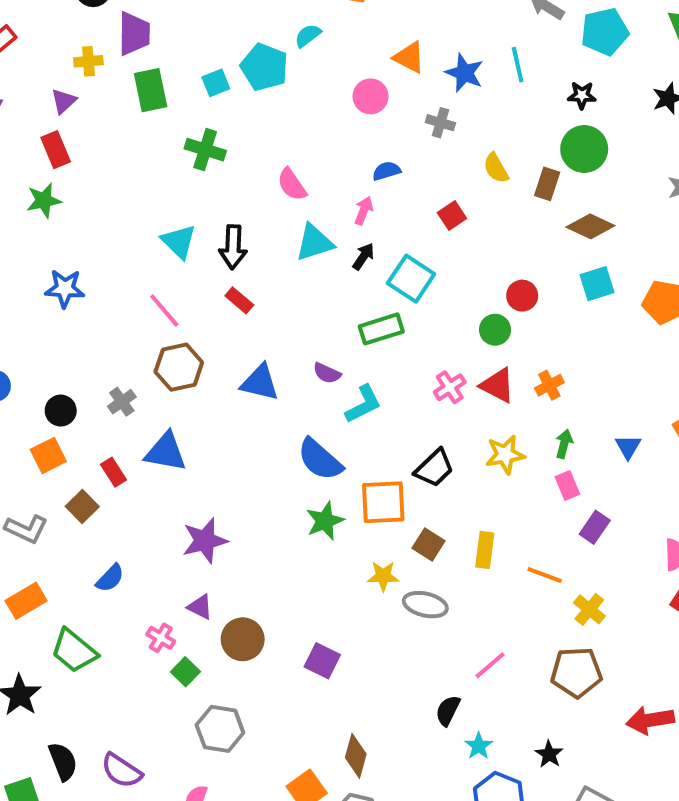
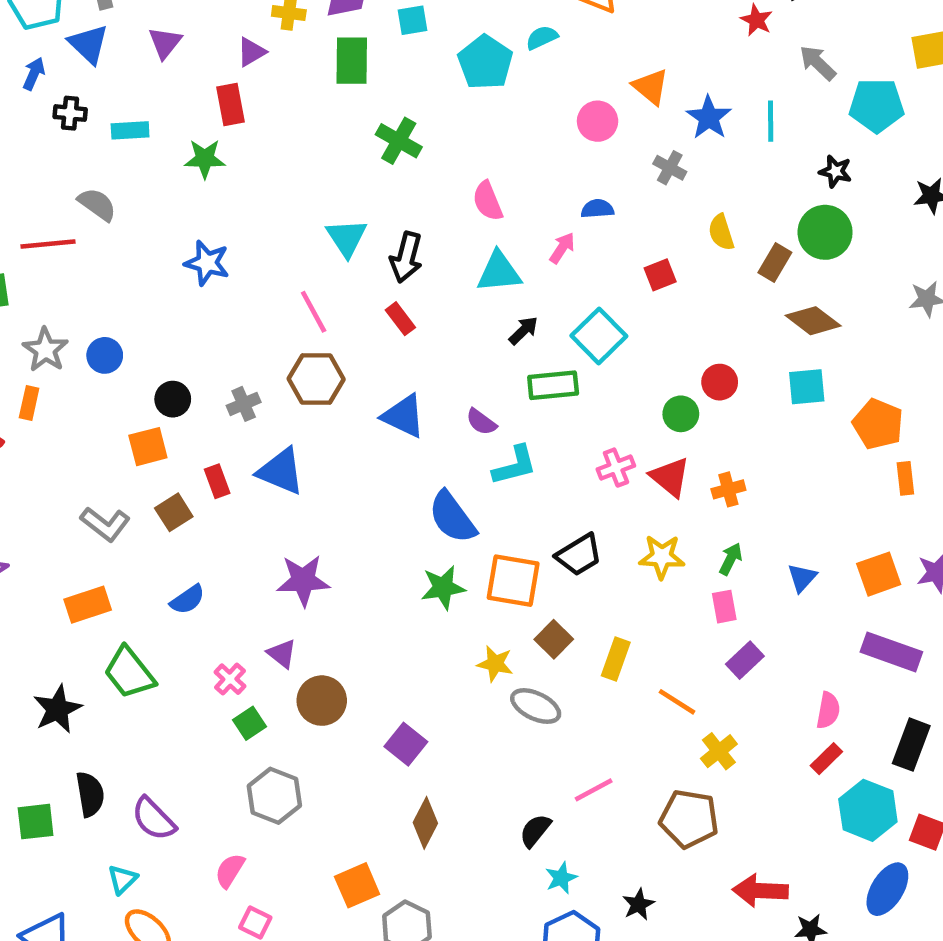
cyan square: (216, 83) -> (413, 20), moved
black arrow: (363, 257) -> (523, 331), moved
brown diamond: (356, 756) -> (425, 823), moved

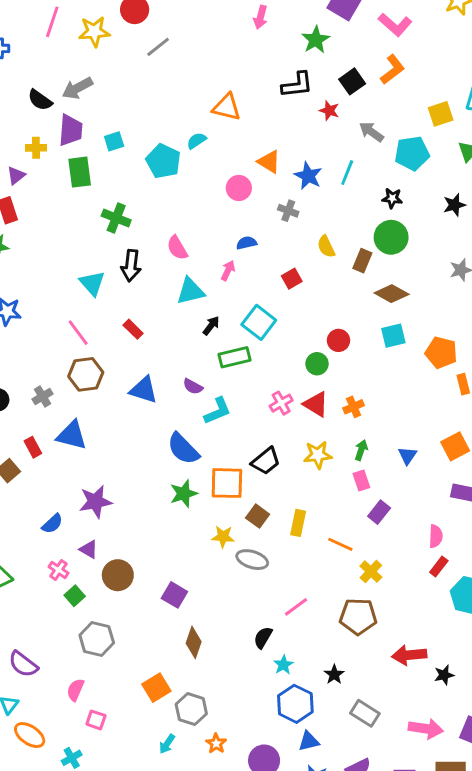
cyan line: (771, 121) -> (347, 173), turned 30
black arrow: (406, 257) -> (131, 266), moved
blue semicircle: (188, 600) -> (52, 524), moved

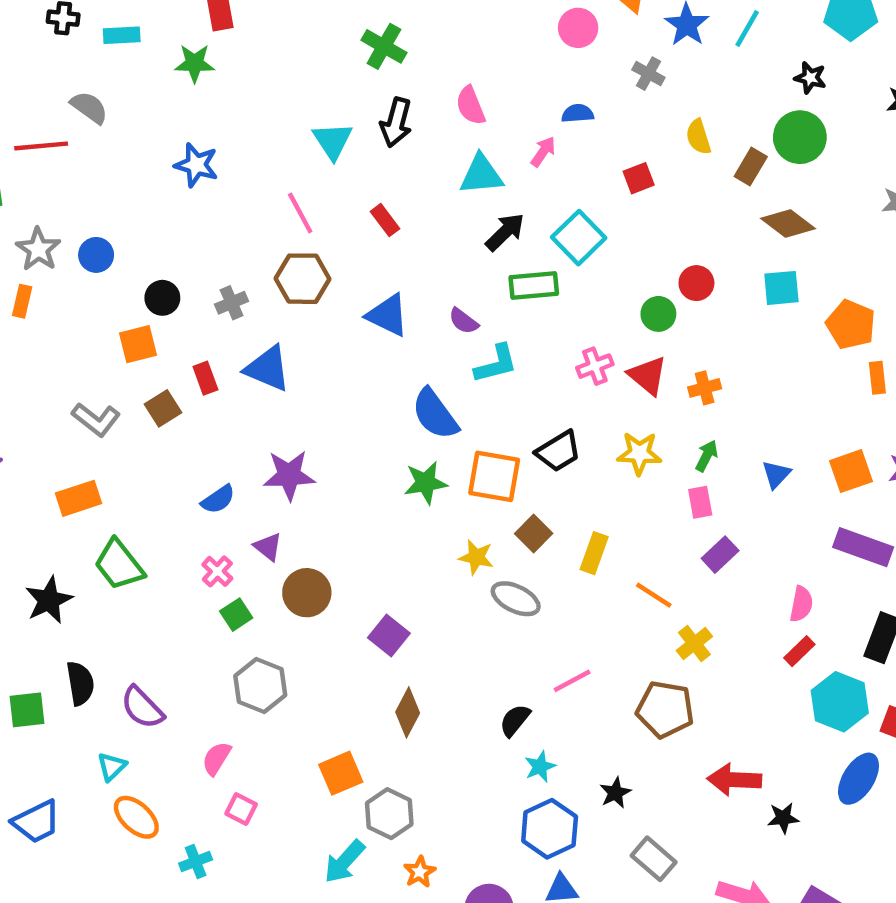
black arrow: (211, 326) -> (505, 232), size x1.4
cyan arrow: (167, 744) -> (344, 862), size x1.5

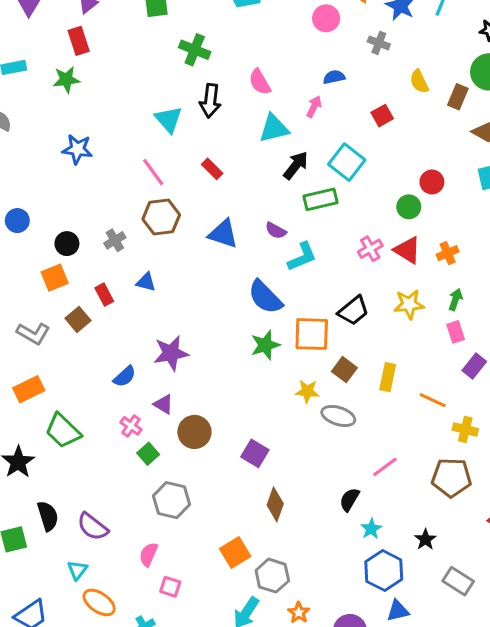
blue triangle: (268, 369) -> (146, 282), size x0.6
yellow cross: (694, 643) -> (465, 429), turned -30

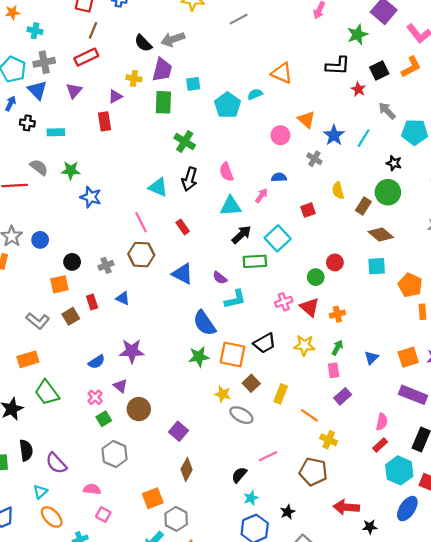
green star: (66, 80) -> (71, 170), moved
cyan triangle: (169, 119) -> (158, 187), turned -35
pink semicircle: (148, 554) -> (92, 489), turned 63

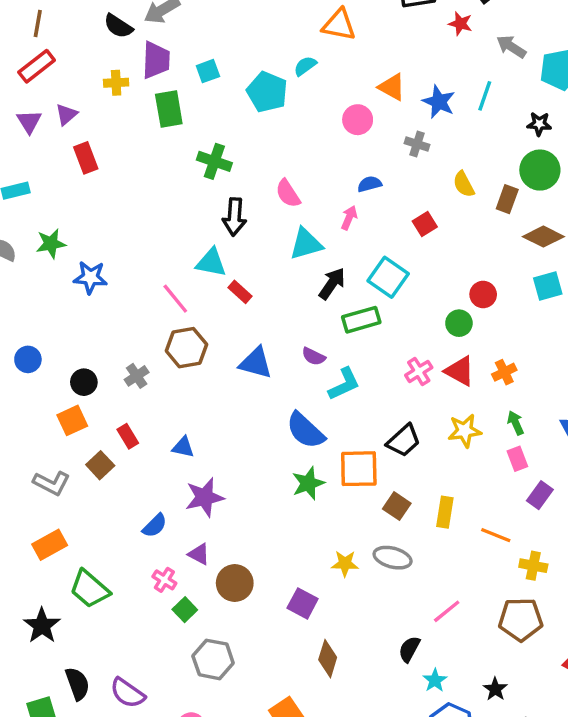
purple triangle: (115, 96) -> (66, 114), moved
cyan triangle: (158, 187) -> (211, 263), moved
blue triangle: (123, 298) -> (183, 447), moved
green arrow: (337, 348) -> (516, 423), turned -40
yellow star: (223, 394) -> (345, 564), moved

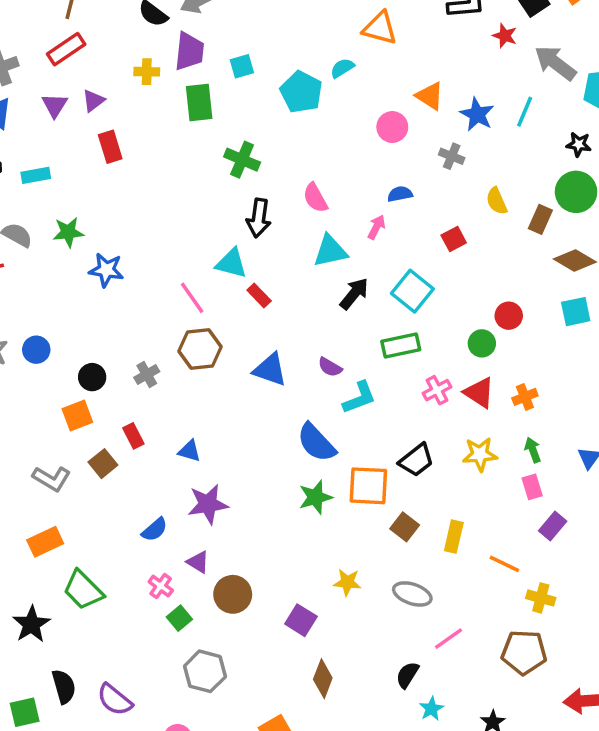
gray arrow: (511, 47) -> (555, 63), size x1.4
green rectangle: (361, 320) -> (401, 345), moved
gray ellipse: (393, 558) -> (412, 594), moved

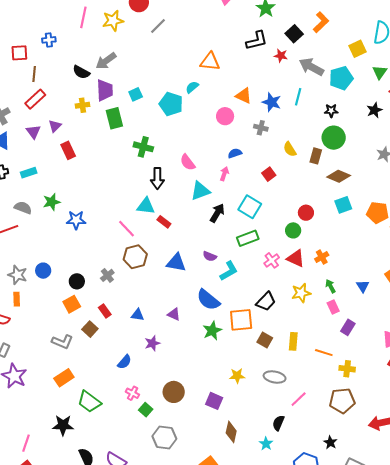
purple star: (208, 504) -> (152, 343), size x0.7
purple triangle: (198, 562) -> (174, 314), moved
black star: (31, 624) -> (63, 425), turned -30
cyan star: (431, 709) -> (266, 444), moved

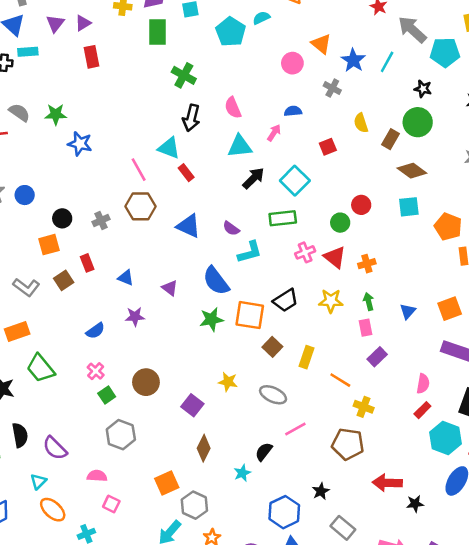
cyan rectangle: (29, 173) -> (28, 52), moved

